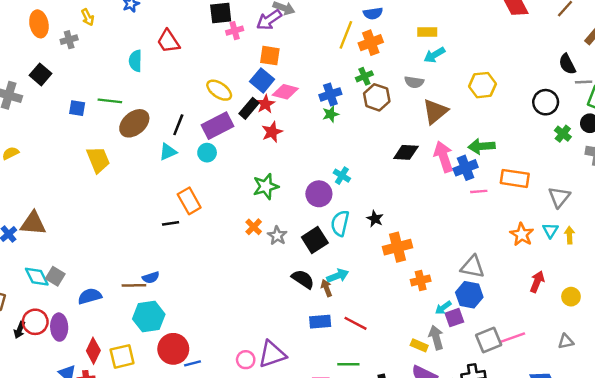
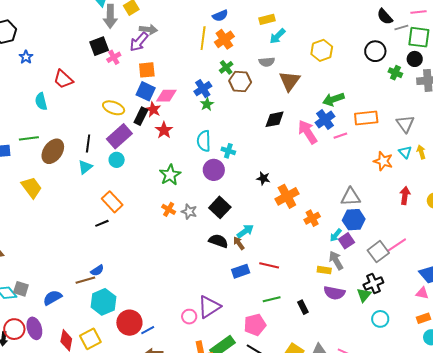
pink arrow: (444, 157) -> (308, 132), moved
cyan semicircle: (340, 223) -> (204, 141), moved

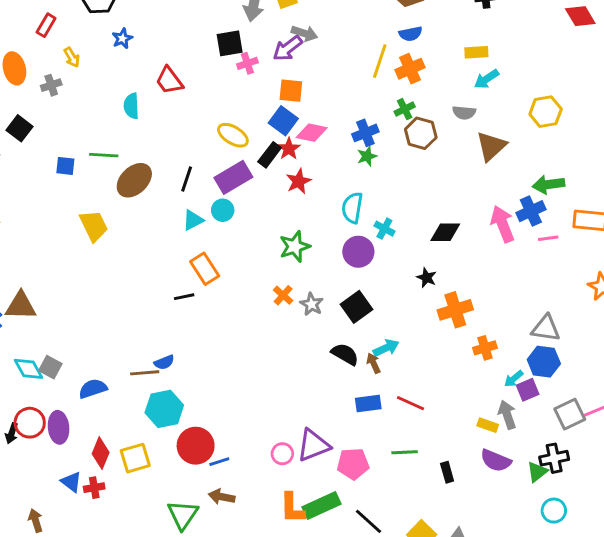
black diamond: (275, 119) -> (445, 232), moved
cyan triangle: (85, 167) -> (193, 220), moved
pink pentagon: (255, 325) -> (353, 464), moved

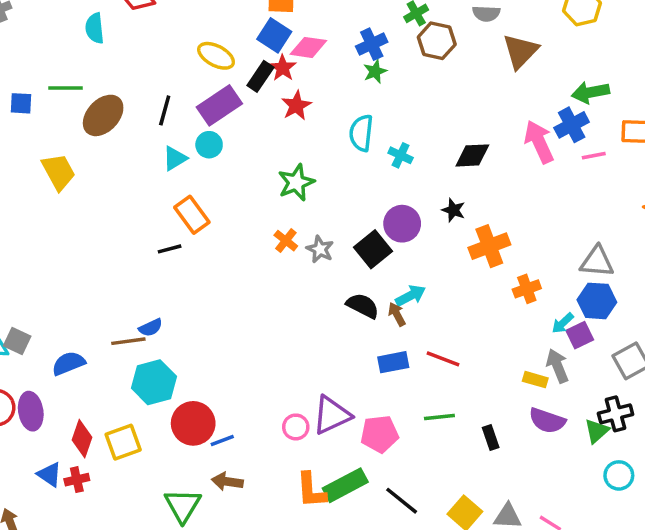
purple circle: (358, 252) -> (402, 224), moved

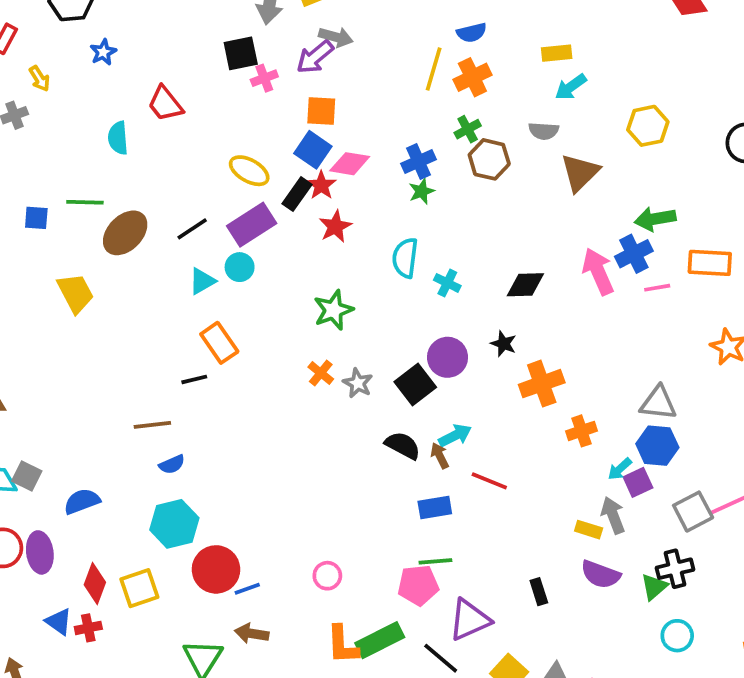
black line: (165, 110) -> (192, 229), turned 40
brown line: (128, 341) -> (152, 425), moved
red line: (443, 359) -> (489, 481), moved
purple triangle: (332, 415) -> (469, 620), moved
green line: (439, 417) -> (435, 561), moved

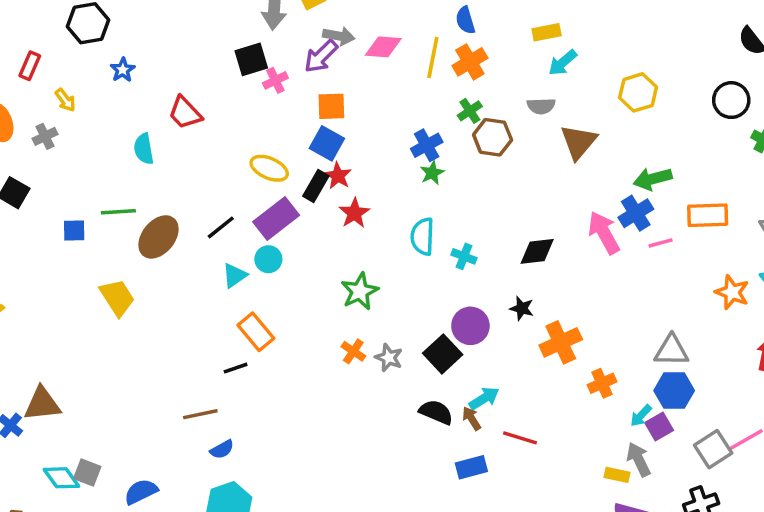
blue semicircle: (472, 33) -> (465, 20), turned 92
pink diamond: (350, 164) -> (383, 47), moved

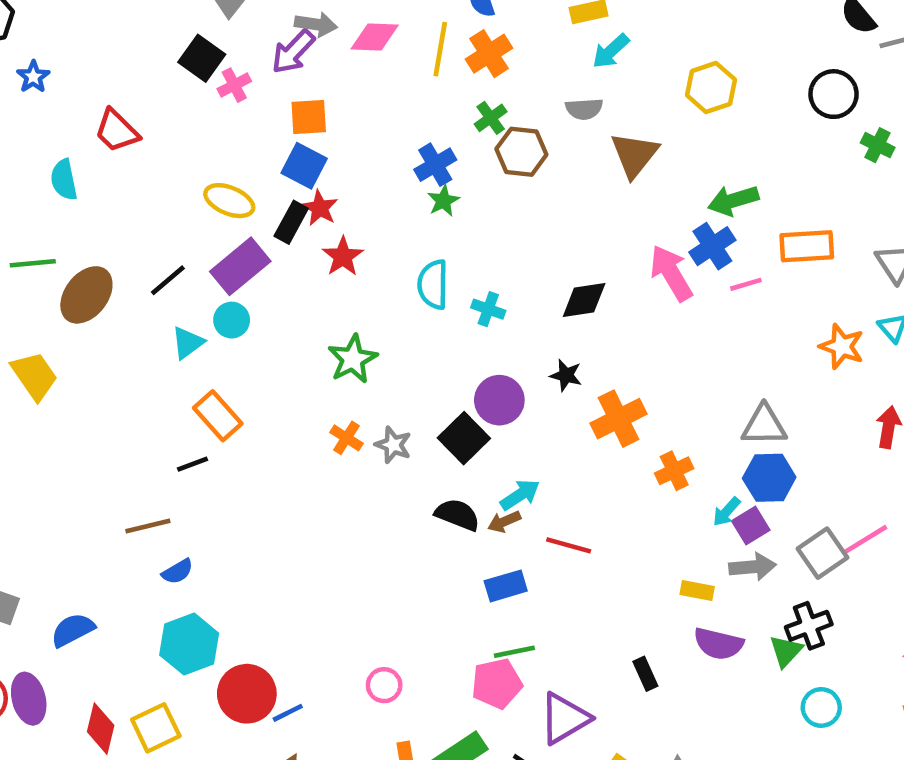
black square: (251, 59) -> (202, 58), turned -36
brown arrow: (472, 418) -> (504, 522), turned -80
gray arrow: (639, 459) -> (752, 567), moved, turned 112

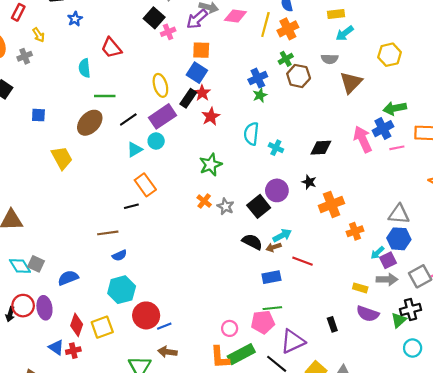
yellow ellipse: (229, 201) -> (160, 85), turned 45
green line: (33, 263) -> (105, 96), moved
pink circle: (384, 685) -> (230, 328), moved

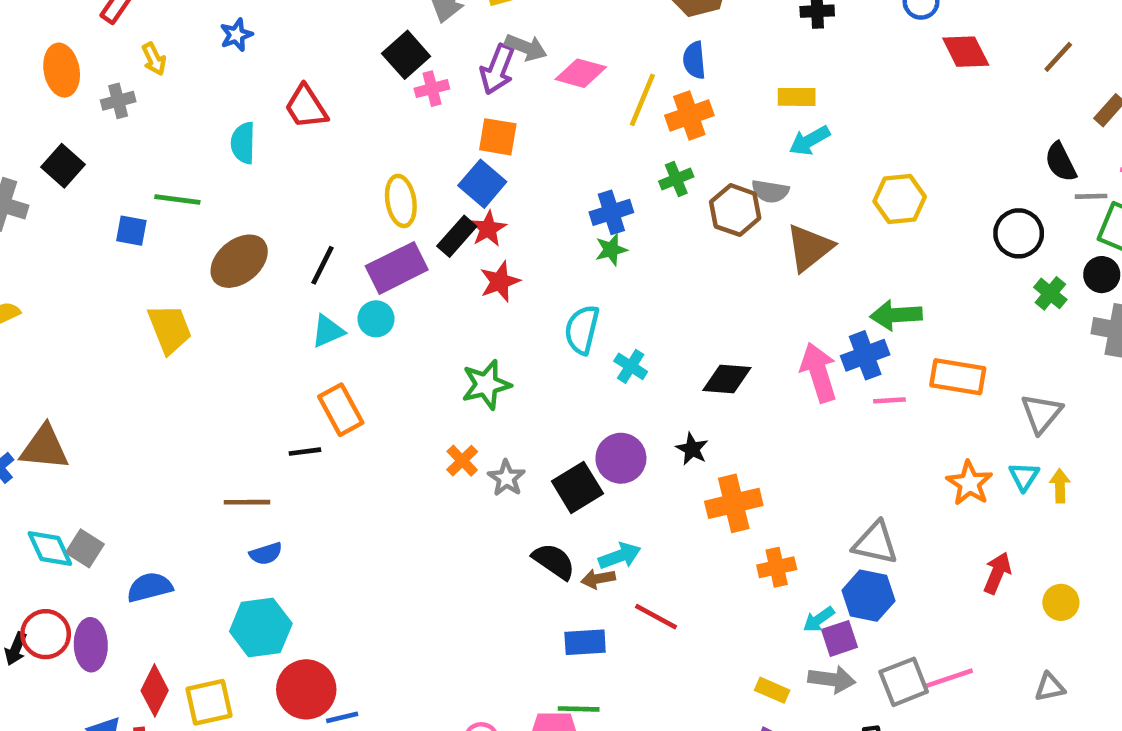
purple arrow: (197, 19) -> (497, 69), turned -35
brown hexagon: (299, 76) -> (735, 210), moved
green line: (105, 96) -> (177, 199), moved
black line: (128, 120) -> (322, 265), turned -36

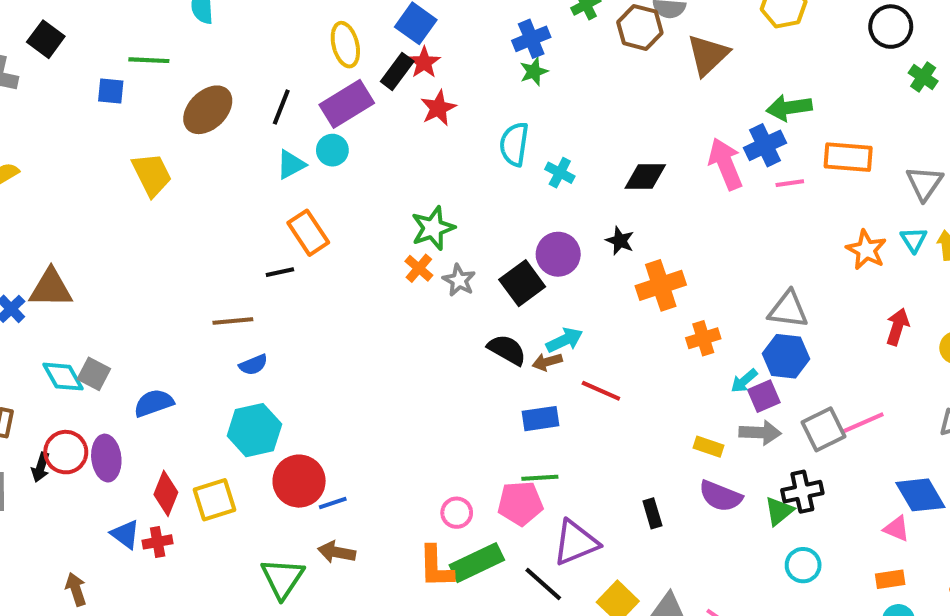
green star: (486, 385) -> (433, 228), moved

